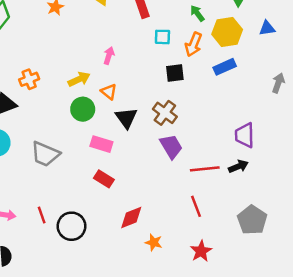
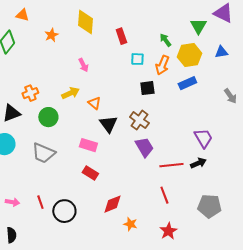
pink arrow: (109, 56) -> (83, 65), moved, turned 136
gray arrow: (278, 83) -> (230, 96), turned 126
green circle: (83, 109) -> (48, 117), moved
purple trapezoid: (245, 135) -> (203, 138), turned 150
gray pentagon: (252, 220) -> (209, 206), turned -30

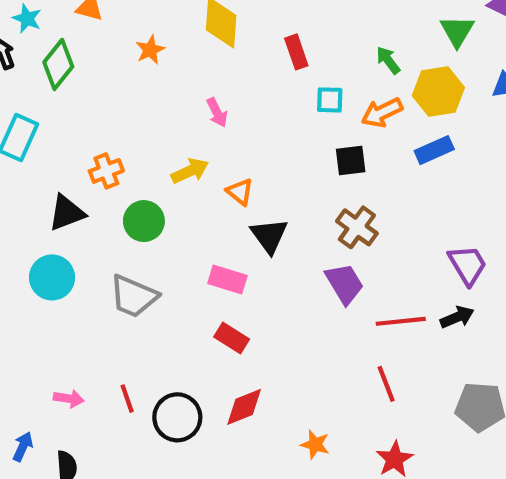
orange arrow: (162, 65) -> (382, 112), turned 42
brown cross: (139, 120) -> (357, 227), moved
red diamond: (112, 204) -> (244, 407), moved

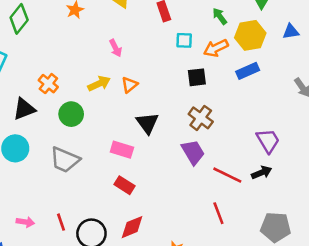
orange cross: (106, 171) -> (48, 84), turned -30
orange triangle: (240, 192) -> (130, 85), moved, turned 42
red line: (401, 321) -> (227, 175), turned 32

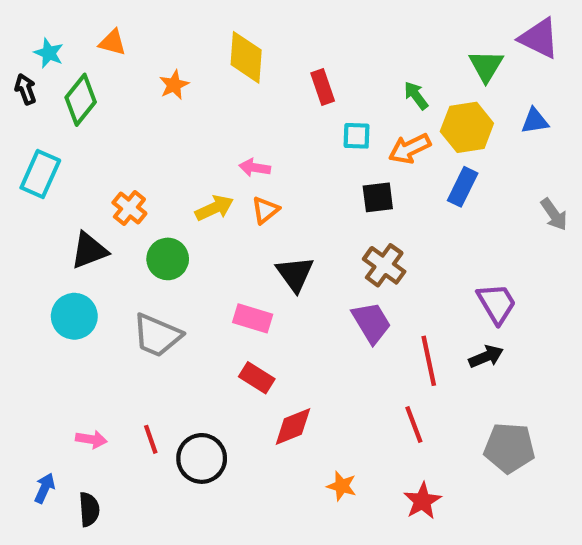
pink arrow: (116, 48) -> (255, 168), moved, turned 126
blue rectangle: (248, 71) -> (463, 187), turned -40
red line: (227, 175) -> (429, 361), turned 52
red diamond: (132, 227) -> (293, 427), moved

